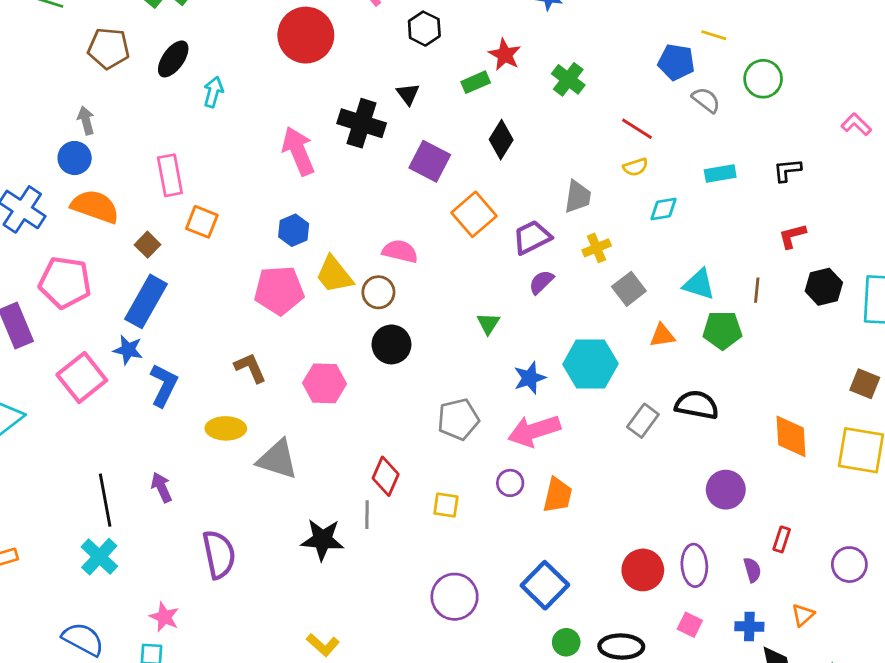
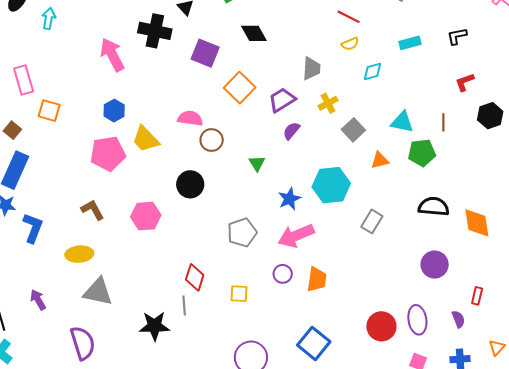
black diamond: (501, 140) -> (254, 33), turned -56
brown circle: (378, 292) -> (212, 140), moved
black semicircle: (697, 405) -> (434, 207), moved
gray triangle: (277, 459) -> (98, 292), moved

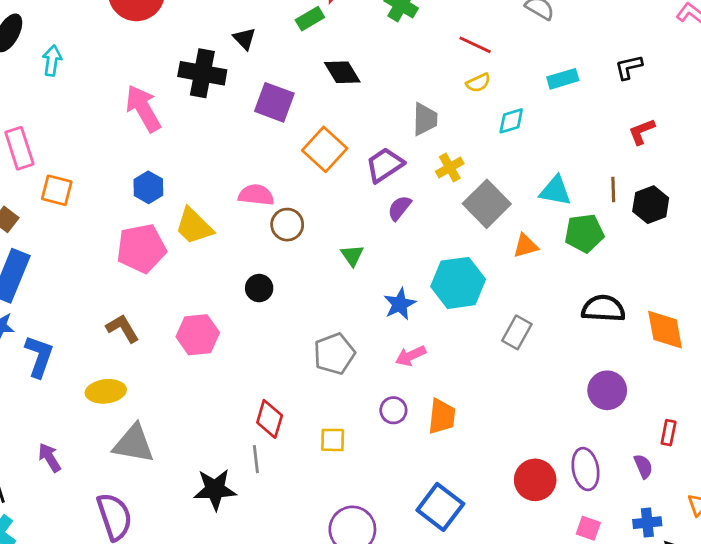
black hexagon: (490, 116) -> (651, 205), moved
gray square: (353, 130) -> (487, 204), size x1.4
black circle: (190, 184) -> (259, 288), size x0.7
pink arrow: (296, 236) -> (411, 356), size x0.6

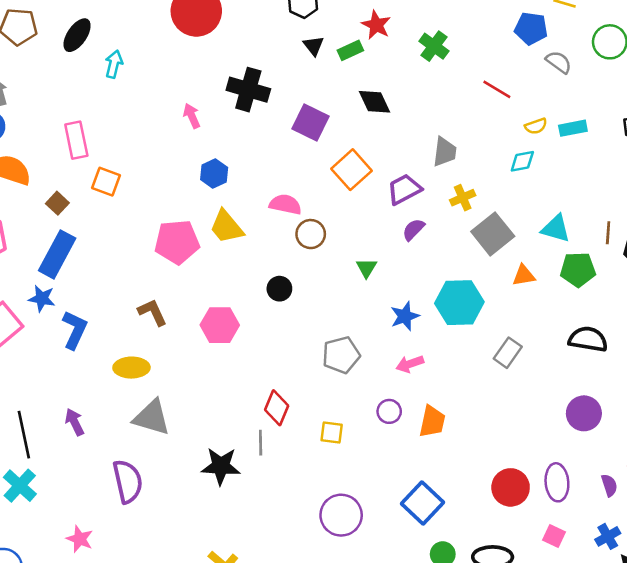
black triangle: (245, 39) -> (314, 46), moved
yellow semicircle: (478, 83) -> (536, 126), moved
pink arrow: (143, 108) -> (192, 116), size x0.6
blue hexagon: (148, 187) -> (214, 174), moved
blue cross: (647, 523) -> (608, 536), turned -30

